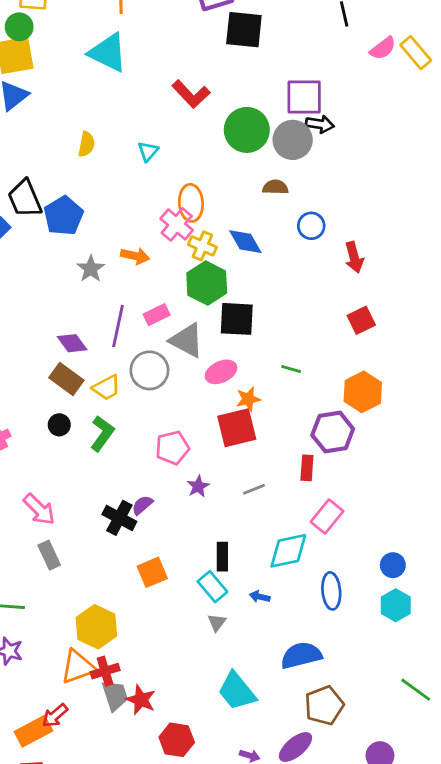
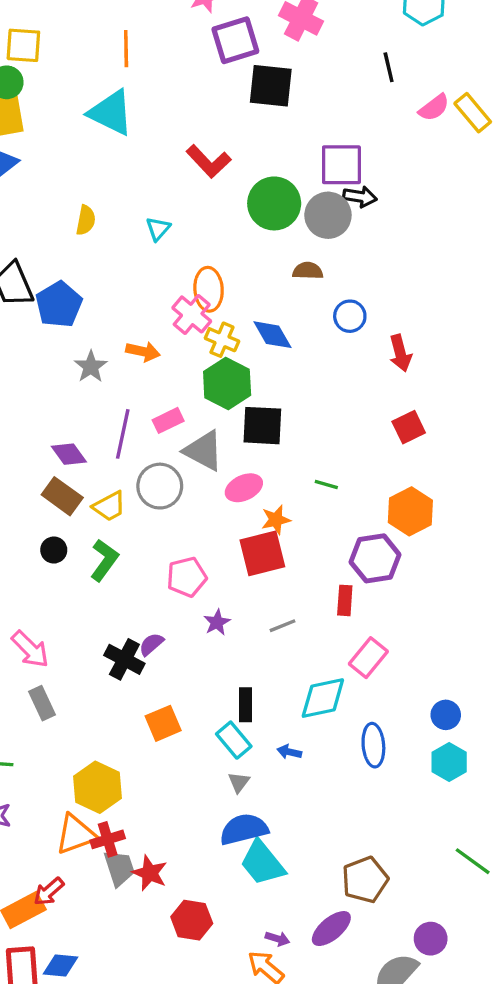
blue semicircle: (301, 655) -> (244, 829), moved

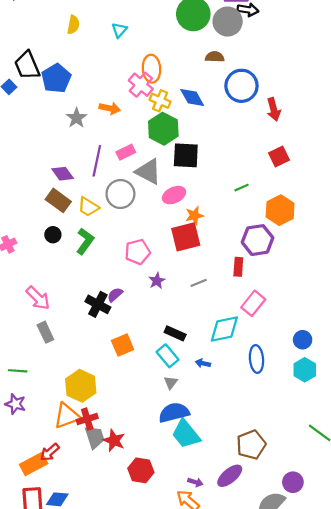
blue circle: (350, 316) -> (241, 86), size x1.6
green line: (326, 484) -> (241, 188), moved, turned -40
yellow trapezoid: (109, 506) -> (88, 207), turned 60
black rectangle: (246, 705) -> (175, 333), turned -66

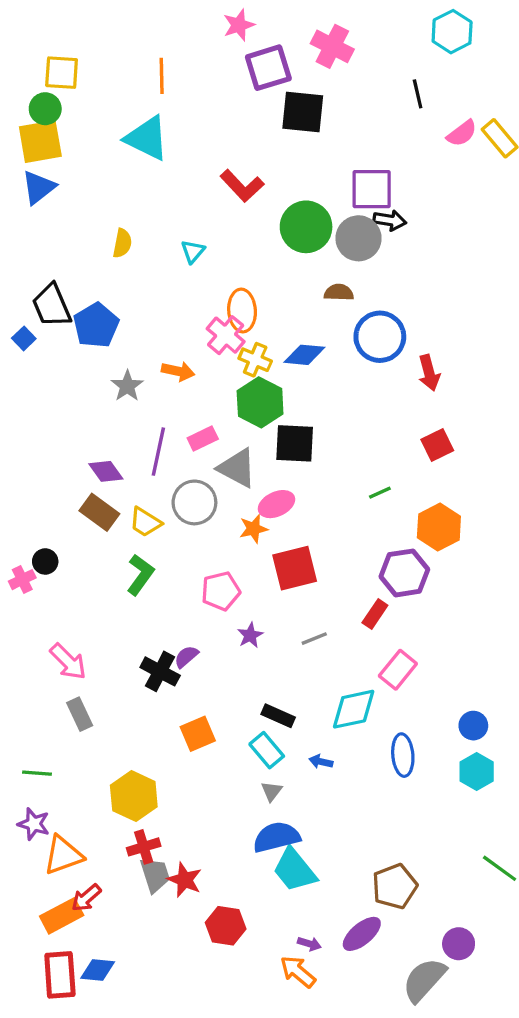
blue diamond: (192, 98) -> (304, 355), turned -55
orange star: (194, 215) -> (254, 529), moved
black circle: (53, 235) -> (45, 561), moved
red rectangle: (238, 267) -> (375, 614), turned 30
orange triangle: (67, 416) -> (63, 855), moved

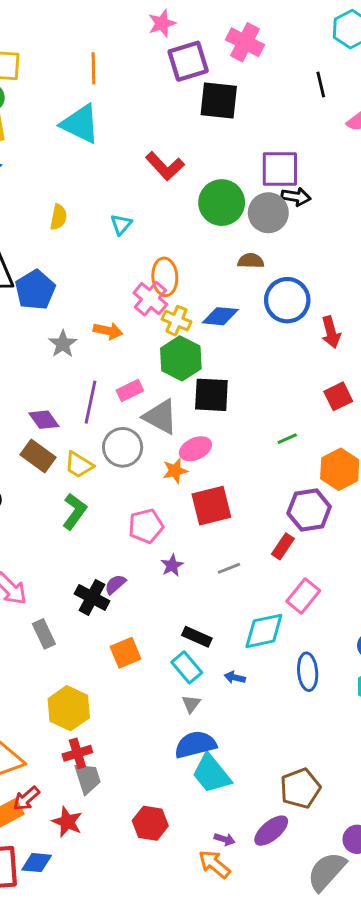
gray rectangle: (80, 714) -> (44, 634), moved
red star: (185, 880) -> (67, 822), moved

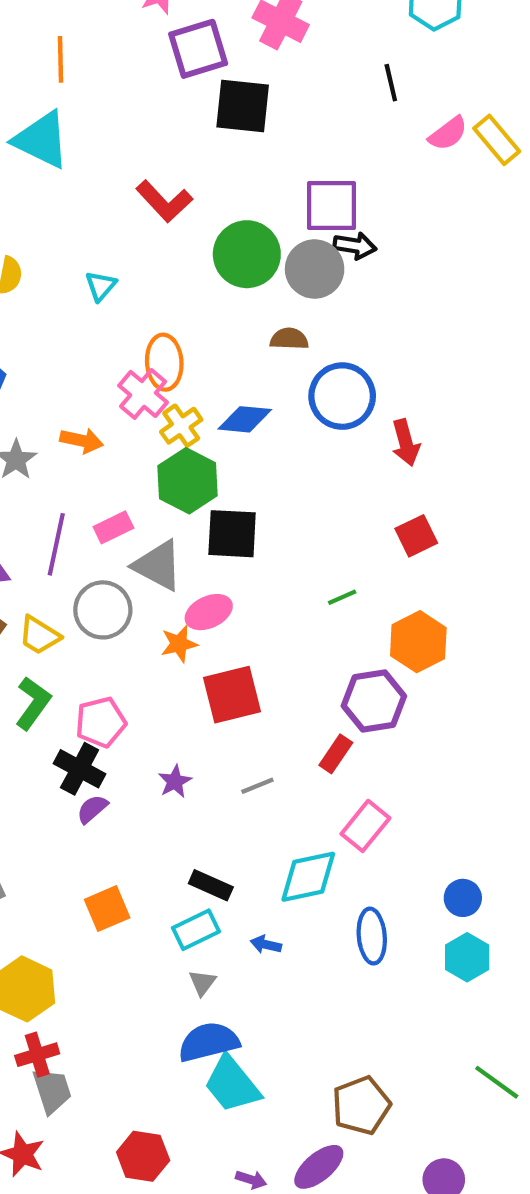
yellow cross: (176, 321) -> (181, 426), turned 32
pink pentagon: (146, 526) -> (101, 722), moved
black cross: (92, 597) -> (80, 769), moved
cyan rectangle: (187, 667) -> (196, 930), turned -76

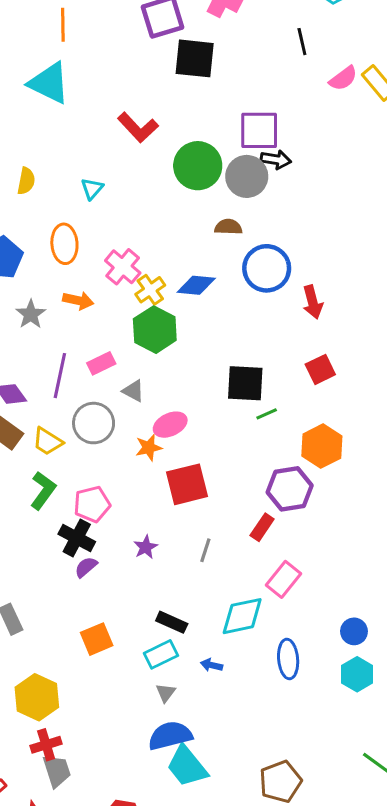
orange ellipse: (164, 362) -> (64, 244), moved
black square: (232, 534) -> (245, 383), moved
gray triangle: (158, 565) -> (133, 391), size x0.6
gray line: (257, 786) -> (205, 550), turned -50

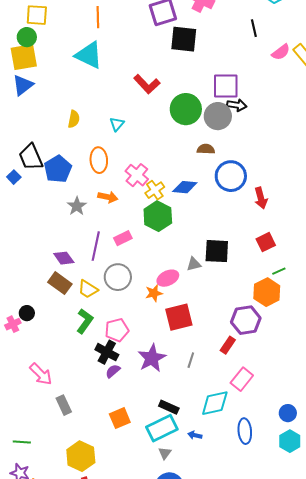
gray triangle: (133, 391) -> (194, 264), moved, turned -42
green line: (267, 414) -> (279, 271), moved
purple star: (146, 547) -> (152, 358), size x1.8
cyan rectangle: (161, 654) -> (162, 428), size x1.4

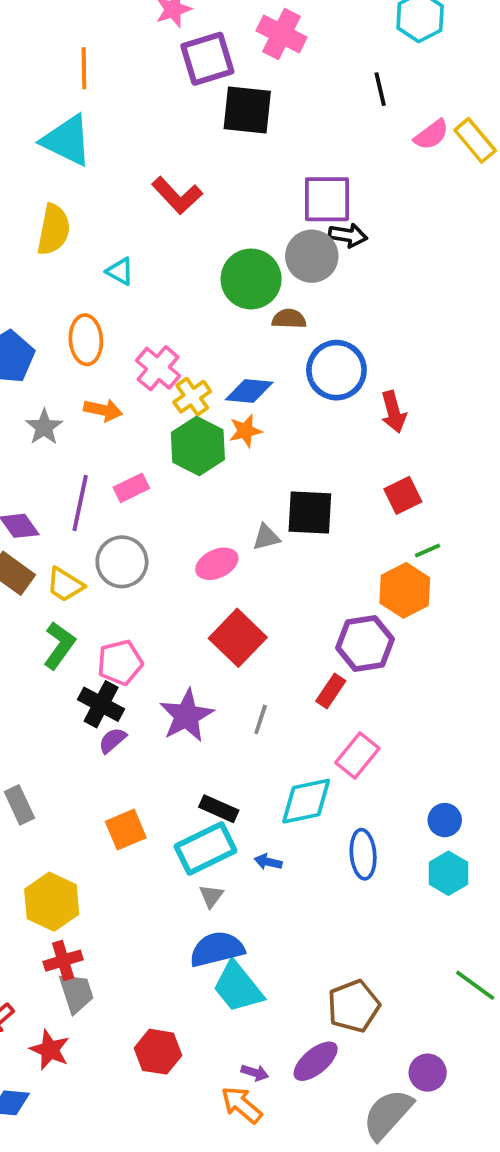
green circle: (186, 109) -> (251, 279), moved
yellow semicircle: (74, 119) -> (54, 230), moved, size x1.5
cyan triangle: (117, 124) -> (120, 271), turned -42
orange star: (154, 293) -> (245, 431), moved
red square: (179, 317) -> (238, 638), turned -32

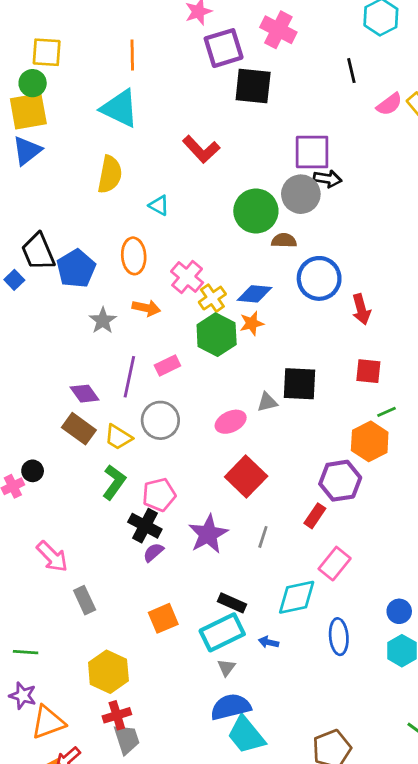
red square: (403, 495) -> (368, 371), turned 32

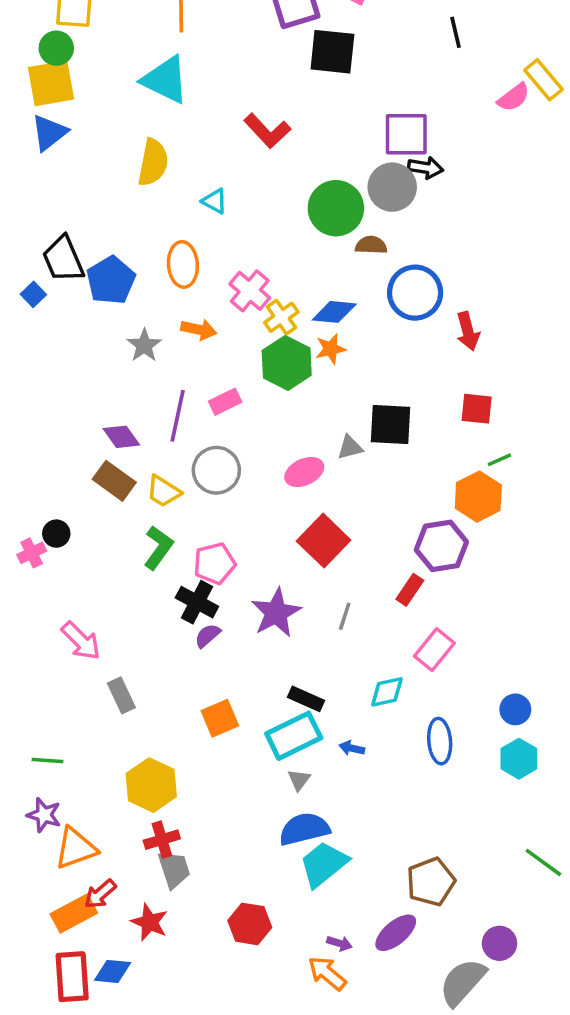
pink semicircle: (389, 104) -> (514, 97), moved
cyan diamond: (297, 597) -> (387, 692), size x0.7
cyan trapezoid: (246, 735) -> (324, 864), turned 90

